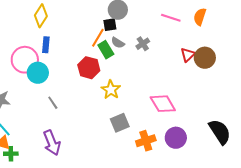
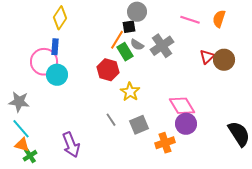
gray cross: (143, 44) -> (162, 46), size x1.6
blue rectangle: (46, 45) -> (55, 47), moved
gray line: (53, 103) -> (111, 120), moved
purple circle: (176, 138) -> (186, 124), moved
green cross: (11, 154) -> (30, 156), turned -32

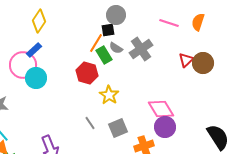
blue rectangle: (55, 47) -> (34, 50), turned 42

